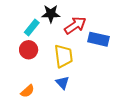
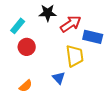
cyan rectangle: (32, 27) -> (18, 26), moved
yellow trapezoid: (64, 56) -> (75, 56), moved

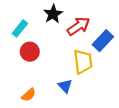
black star: (48, 13) -> (53, 14), turned -30
blue rectangle: (93, 37) -> (103, 41), turned -60

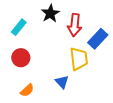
red arrow: (79, 26) -> (75, 25), turned 130
red circle: (30, 52) -> (21, 58), moved

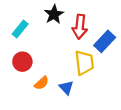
orange semicircle: (27, 90) -> (42, 83), moved

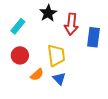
blue rectangle: (105, 41) -> (93, 37), turned -36
yellow trapezoid: (84, 63) -> (56, 55), moved

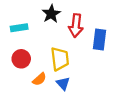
cyan rectangle: (18, 26) -> (19, 28), turned 42

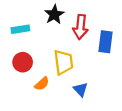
blue triangle: (63, 83) -> (80, 89), moved

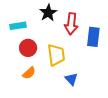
red circle: (23, 62) -> (28, 48), moved
orange semicircle: (42, 84) -> (29, 73), moved

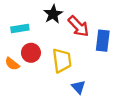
red arrow: (71, 24) -> (78, 26), turned -50
orange semicircle: (29, 73) -> (12, 64), moved, turned 80

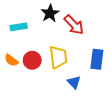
blue rectangle: (103, 41) -> (97, 59), moved
red circle: (31, 53) -> (32, 60), moved

